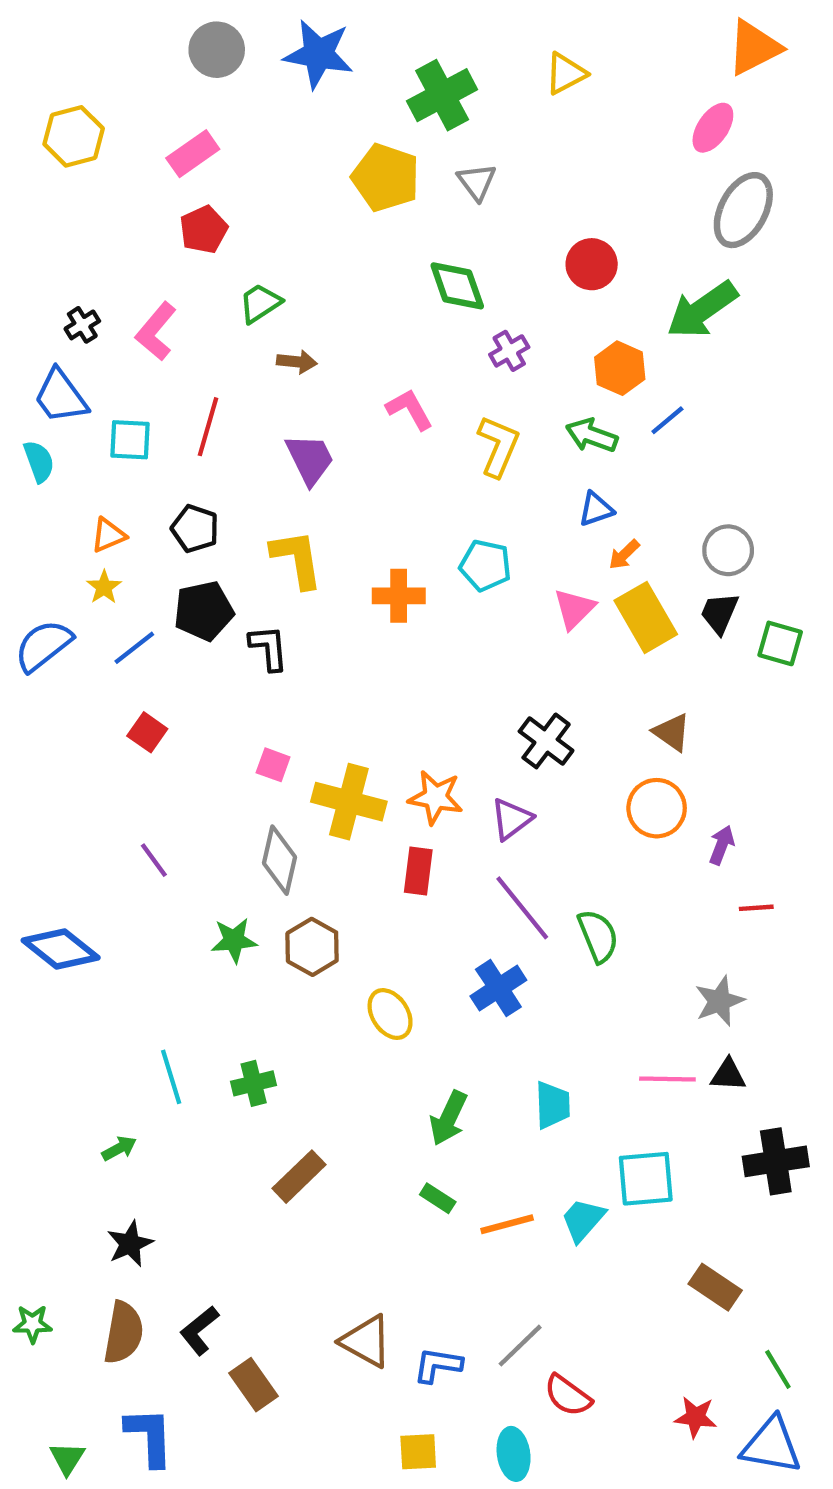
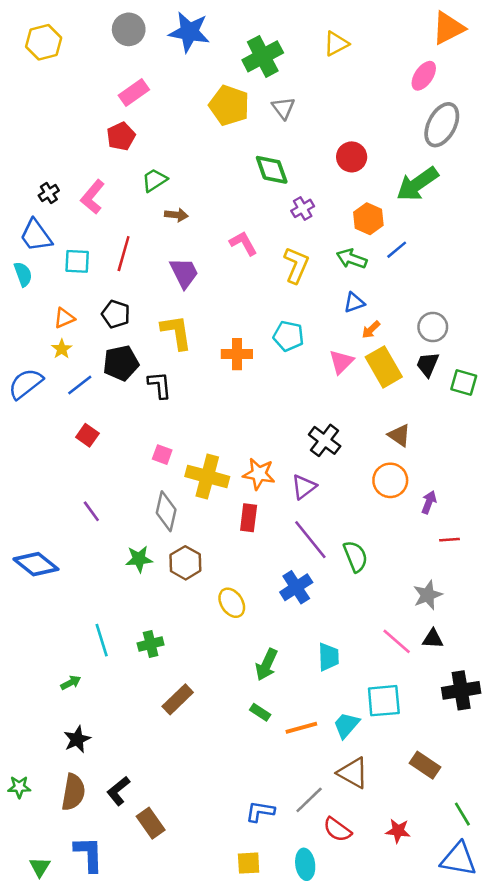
yellow hexagon: (74, 136) -> (44, 42), moved
pink rectangle: (193, 154) -> (134, 93), moved
pink line: (667, 1079) -> (397, 641), turned 40
brown triangle: (366, 1341) -> (353, 773), moved
red star: (696, 1417) -> (398, 831), moved

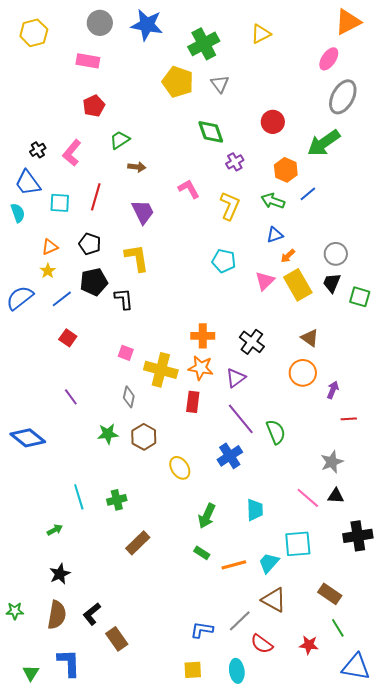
pink rectangle: (134, 93) -> (88, 61), moved, turned 45
orange cross: (237, 354) -> (203, 336), moved
gray diamond: (166, 511) -> (129, 397), size x0.7
green line: (462, 814) -> (338, 628), moved

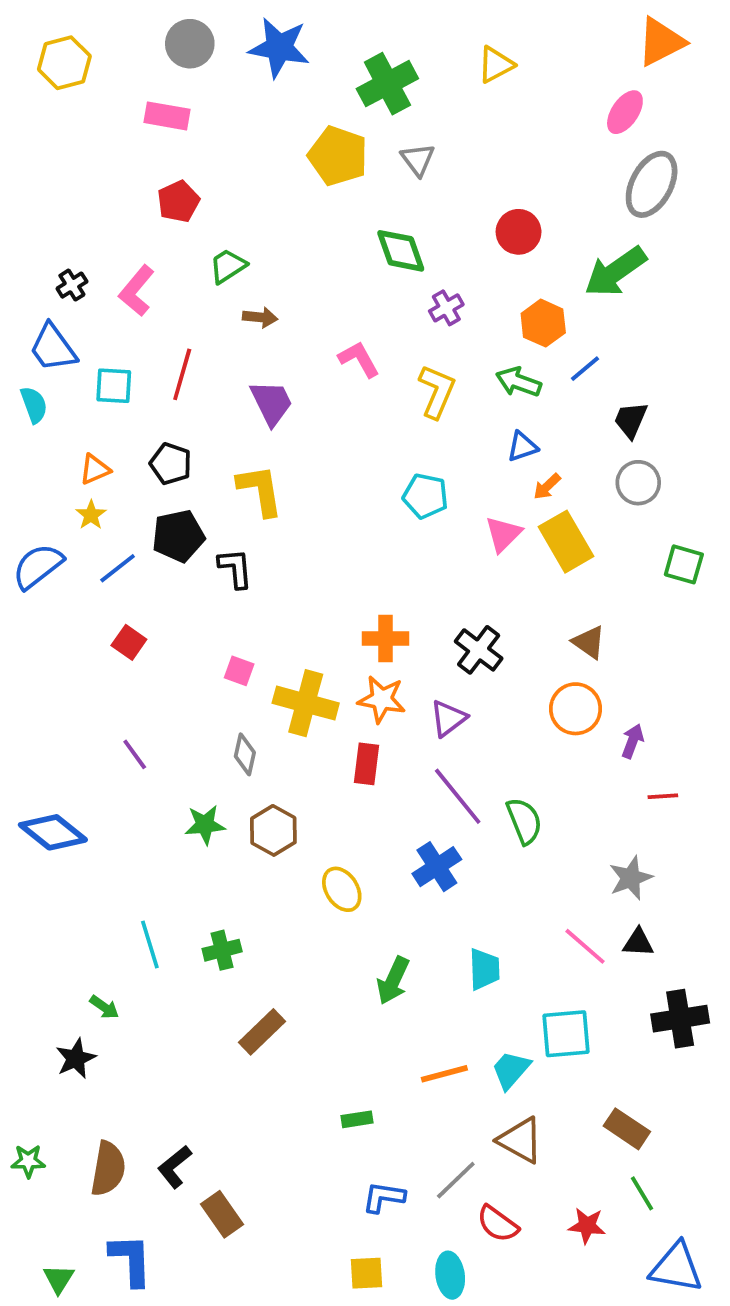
black trapezoid: (332, 283) -> (631, 420), moved
green arrow: (55, 530) -> (104, 1007), turned 63
green rectangle: (202, 553) -> (357, 1119), moved, turned -42
black star: (60, 574) -> (76, 1058), moved

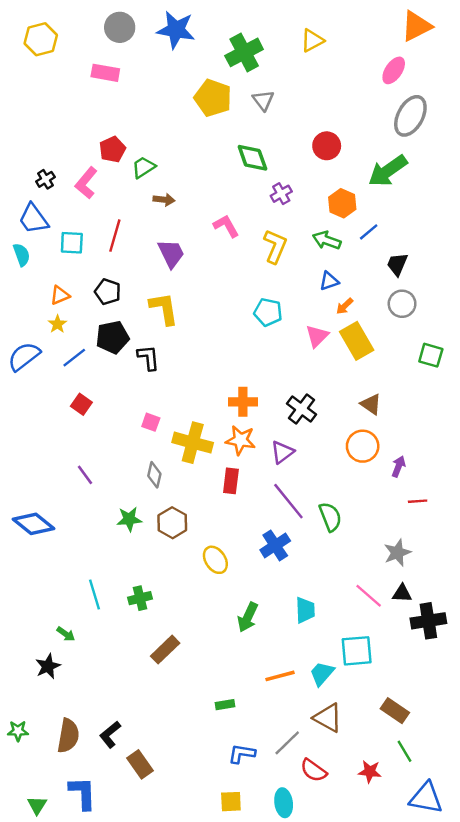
red pentagon: (178, 201) -> (112, 149), moved
black cross: (680, 1019) -> (428, 621), moved

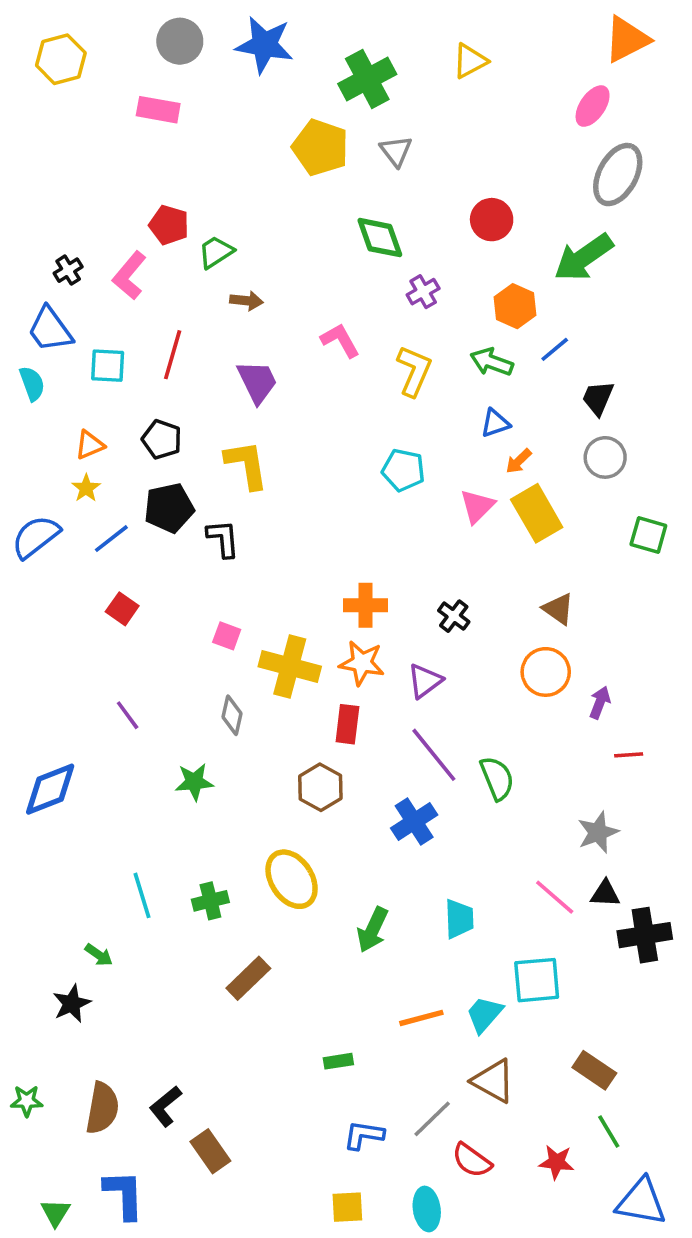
red pentagon: (112, 149) -> (169, 225), turned -30
black cross: (302, 409) -> (454, 616), size x0.7
brown hexagon: (172, 523) -> (320, 787), moved
blue diamond: (34, 524) -> (50, 789), turned -60
yellow ellipse: (215, 560) -> (292, 879), moved, size x1.4

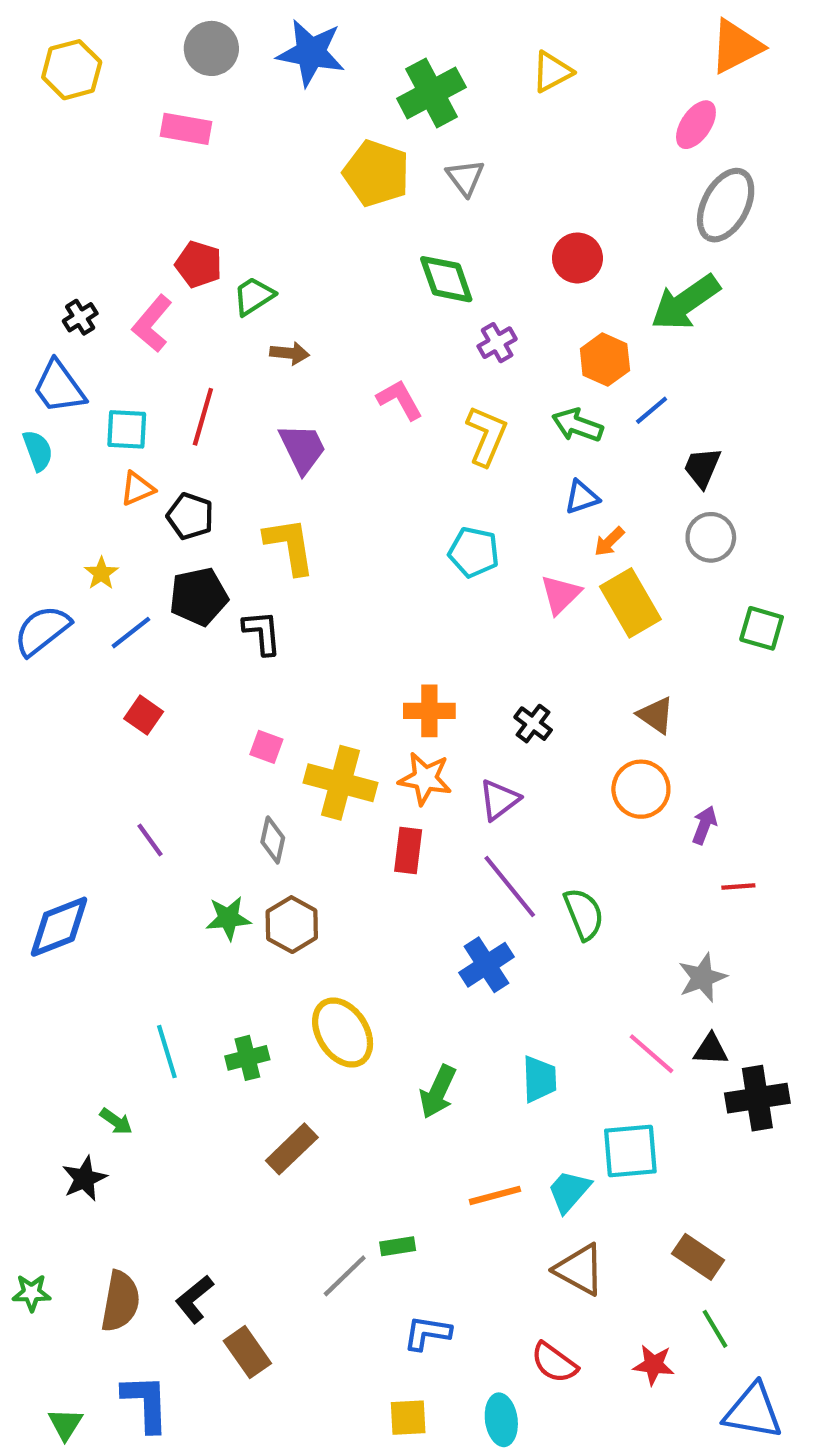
orange triangle: (90, 445) -> (137, 489), moved
brown hexagon: (320, 787) -> (292, 925), moved
gray line: (432, 1119) -> (345, 1276), moved

